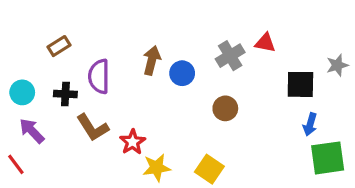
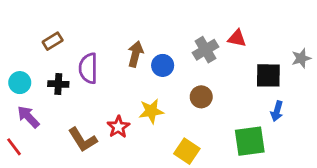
brown L-shape: (93, 128) -> (83, 140), moved
green square: (328, 158) -> (250, 141), moved
yellow star: (157, 168) -> (151, 111), moved

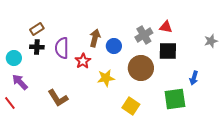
black square: (268, 75) -> (168, 51), moved
black cross: (58, 84) -> (37, 47), moved
brown circle: (201, 97) -> (141, 68), size x1.6
red star: (118, 127) -> (83, 61), moved

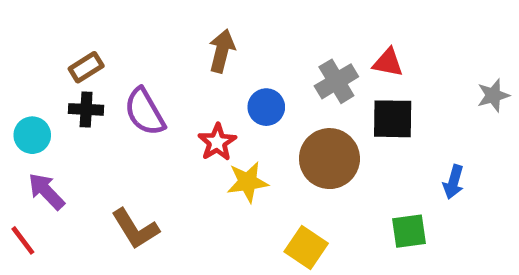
brown arrow: (95, 38) -> (222, 51), moved
purple semicircle: (62, 48) -> (145, 112), turned -30
red star: (83, 61) -> (217, 142), moved
green square: (175, 99) -> (409, 231), size x0.7

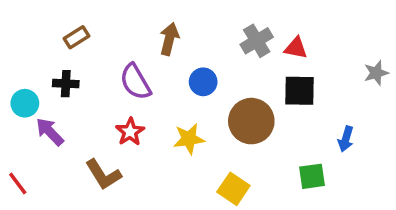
brown rectangle: (86, 67) -> (77, 37), moved
gray cross: (336, 81) -> (257, 41), moved
purple semicircle: (145, 112) -> (135, 82), moved
red star: (217, 142) -> (130, 132), moved
purple arrow: (46, 191) -> (50, 132), moved

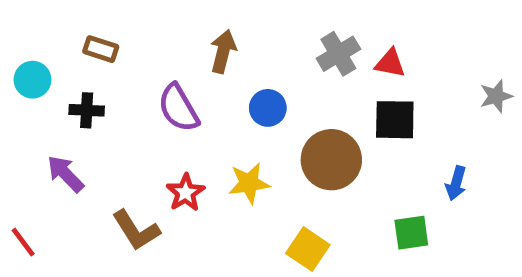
brown rectangle: (77, 37) -> (101, 49), turned 50
cyan circle: (25, 103) -> (33, 80), moved
red star: (130, 132) -> (185, 193), moved

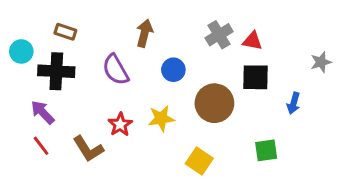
black cross: (87, 110) -> (56, 71), size x1.6
blue arrow: (456, 183) -> (294, 103), moved
red line: (23, 242) -> (41, 146), moved

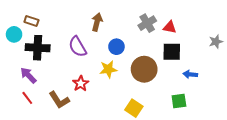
brown rectangle: (65, 32) -> (31, 21), moved
blue arrow: (294, 103) -> (190, 74), moved, turned 80
yellow star: (161, 118) -> (108, 69), moved

